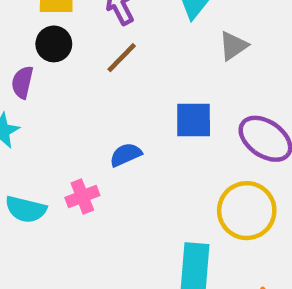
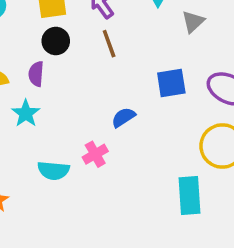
brown line: (122, 58) -> (109, 44), turned -56

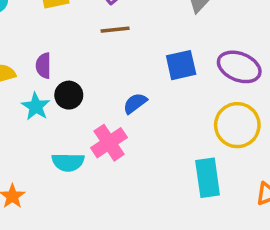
black circle: (56, 41) -> (69, 95), moved
brown line: (109, 44) -> (115, 30), turned -72
pink cross: (95, 154) -> (109, 143), size x1.4

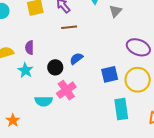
blue square: (181, 65) -> (110, 74), moved
black circle: (69, 95) -> (55, 67), moved
blue semicircle: (135, 103) -> (76, 59), moved

